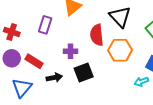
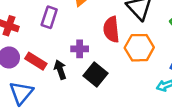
black square: (84, 72) -> (95, 75), turned -30
black arrow: (54, 78) -> (60, 70), moved, turned -98

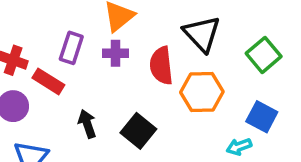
purple cross: (80, 49) -> (115, 53), moved
red rectangle: (36, 61) -> (48, 81), moved

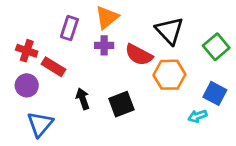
purple rectangle: (71, 48) -> (69, 28), moved
red semicircle: (161, 66) -> (139, 55), turned -56
black square: (138, 131) -> (121, 104), turned 30

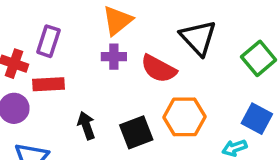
purple rectangle: (69, 28) -> (48, 41), moved
red rectangle: (53, 67) -> (48, 84), turned -35
orange hexagon: (169, 75) -> (184, 117), moved

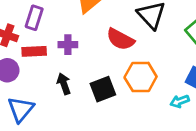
purple cross: (114, 57) -> (68, 45), moved

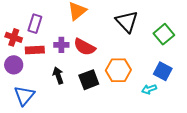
red semicircle: (120, 39) -> (85, 47), moved

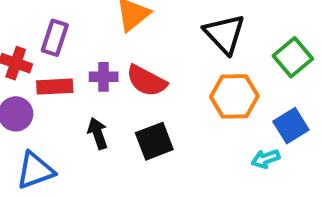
orange hexagon: (118, 70) -> (234, 96), moved
blue square: (163, 71) -> (291, 126), turned 30
blue triangle: (24, 96) -> (35, 171), turned 30

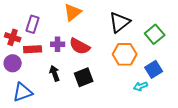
black triangle: (225, 34) -> (120, 22), turned 35

